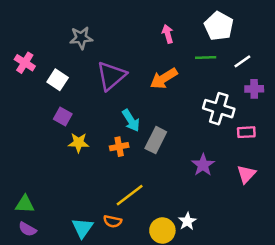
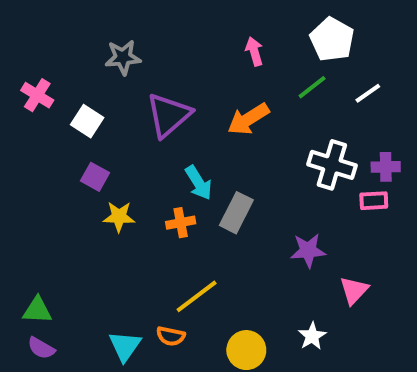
green line: (206, 57) -> (312, 87), turned -36
purple cross: (254, 89) -> (386, 167), moved
purple star: (203, 165) -> (308, 250), turned 30
pink triangle: (246, 174) -> (354, 290), moved
white star: (187, 221) -> (312, 336), moved

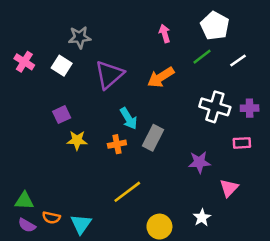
white square: (87, 121) -> (62, 66), moved
purple square: (95, 177) -> (62, 115), turned 36
pink rectangle: (374, 201) -> (242, 143), moved
orange semicircle: (171, 336) -> (51, 218), moved

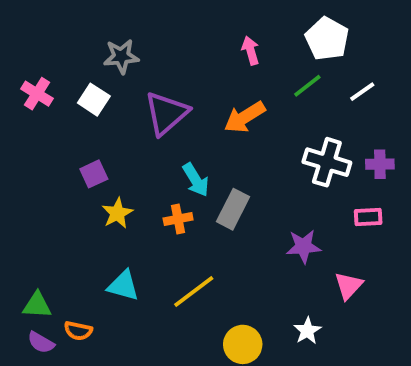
yellow star: (77, 140) -> (117, 213), turned -30
cyan triangle: (81, 224) -> (123, 286), moved, turned -50

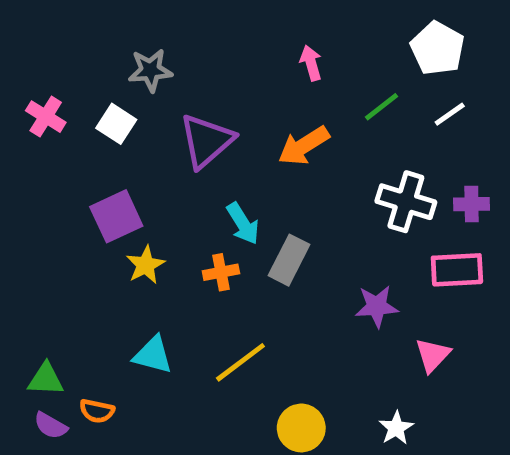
white pentagon: (327, 39) -> (437, 48), moved
purple square: (94, 174) -> (116, 216), size x1.5
pink rectangle: (368, 217) -> (457, 270), size x1.5
white star: (307, 331) -> (396, 428), moved

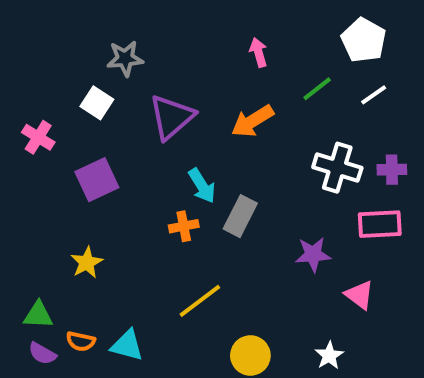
pink cross: (46, 117) -> (38, 137), moved
yellow star: (146, 265) -> (87, 263), moved
cyan triangle: (153, 355) -> (127, 345), moved
pink triangle: (433, 355) -> (360, 295), turned -36

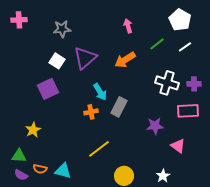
white square: (97, 103) -> (57, 61), moved
pink cross: (38, 137) -> (19, 20), moved, turned -35
yellow star: (87, 263) -> (33, 130), moved

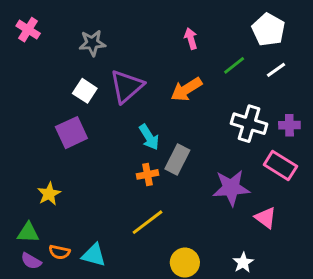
pink cross: (19, 20) -> (28, 30), turned 35
pink rectangle: (188, 111) -> (280, 165), turned 35
orange cross: (91, 112) -> (148, 174), moved
purple star: (155, 126) -> (231, 188), size x1.4

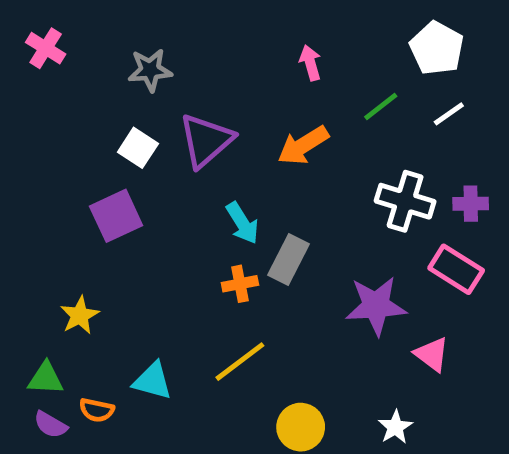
cyan triangle: (94, 255) -> (152, 381), moved

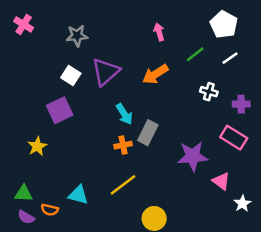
white cross: (405, 201) -> (209, 92), moved, size x0.6
yellow star: (80, 315) -> (37, 146), moved
white star: (395, 427) -> (242, 204), moved

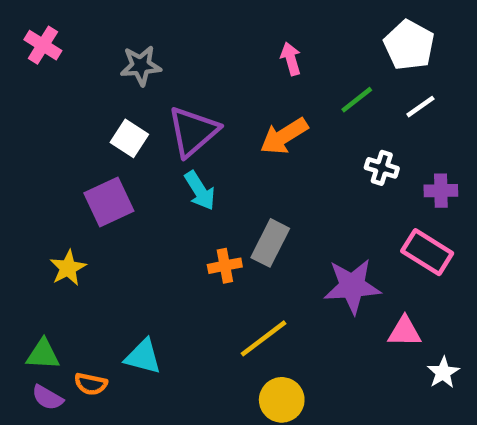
cyan arrow: (124, 114) -> (200, 191), moved
pink triangle: (221, 181) -> (405, 332), turned -36
yellow line: (123, 185) -> (264, 338), moved

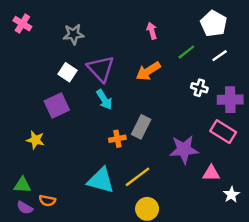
purple triangle: (193, 132) -> (101, 69), turned -32
purple cross: (441, 191) -> (230, 100), size x1.5
yellow star: (68, 268) -> (35, 140), turned -30
cyan triangle: (143, 357) -> (101, 180), moved, size x1.4

